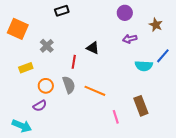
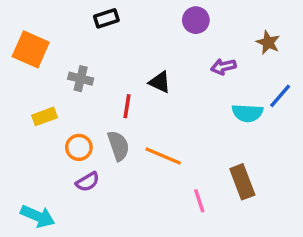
purple circle: (125, 13) -> (196, 20), moved
gray cross: (47, 46) -> (81, 79), turned -32
purple semicircle: (40, 106) -> (87, 182), moved

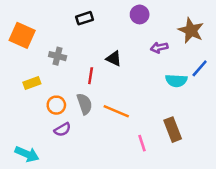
black rectangle: (106, 18) -> (84, 18), moved
brown star: (268, 42) -> (191, 30), size x1.5

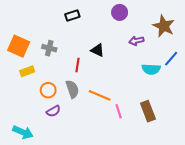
orange square: (22, 35) -> (19, 46), moved
pink line: (142, 143) -> (119, 111), moved

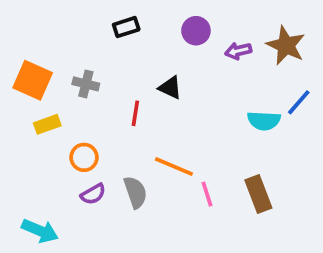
purple circle: (120, 12) -> (196, 31), moved
purple arrow: (136, 41) -> (238, 51), moved
gray semicircle: (72, 89) -> (135, 192), moved

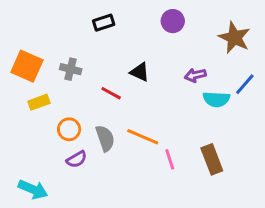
purple circle: (196, 31) -> (173, 21), moved
purple arrow: (238, 51) -> (195, 75), moved
red line: (135, 113) -> (111, 93), turned -70
gray semicircle: (135, 192) -> (105, 138), moved

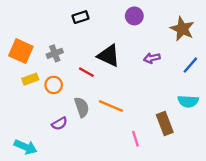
gray cross: (71, 69) -> (55, 53), turned -35
black triangle: (140, 72) -> (109, 56), size x1.5
cyan semicircle: (216, 99) -> (188, 101), moved
orange circle: (69, 129) -> (54, 85), moved
pink line: (170, 159) -> (135, 139), moved

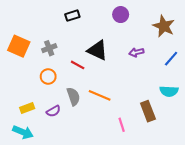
yellow rectangle: (30, 79) -> (27, 108), moved

